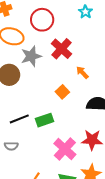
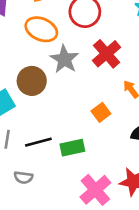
gray star: (31, 56) -> (64, 59), turned -30

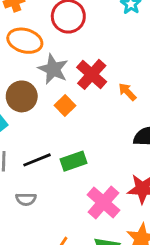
red cross: (107, 54) -> (92, 74), moved
orange square: (101, 112) -> (65, 105), moved

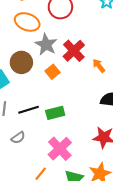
gray semicircle: (26, 199) -> (18, 138), turned -40
pink cross: (103, 202) -> (60, 149), moved

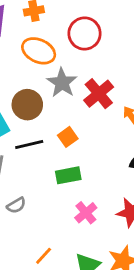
orange square: (52, 72) -> (68, 137), moved
black line: (29, 110) -> (29, 145), moved
pink cross: (60, 149) -> (86, 213), moved, size x0.7

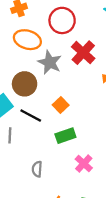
red cross: (99, 94) -> (83, 53), moved
black line: (29, 145) -> (31, 116), turned 50
gray semicircle: (16, 205) -> (37, 169), moved, turned 133

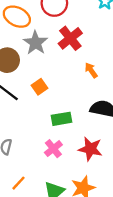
green rectangle: (65, 136) -> (61, 119), moved

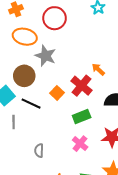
red cross: (70, 38) -> (81, 86), moved

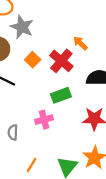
orange square: (57, 93) -> (33, 60), moved
pink cross: (80, 144) -> (44, 120), moved, turned 35

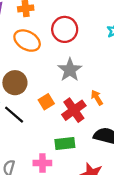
gray star: (22, 27) -> (70, 70), moved

